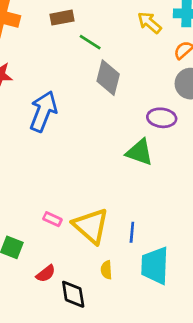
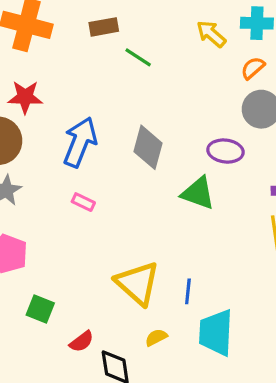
gray diamond: (108, 78) -> (148, 147), moved
pink rectangle: (52, 219) -> (83, 202), moved
yellow semicircle: (106, 270) -> (156, 337), turned 66

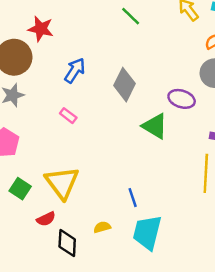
blue arrow: (80, 142) -> (75, 70), size x0.7
yellow triangle: (137, 283) -> (62, 183), moved
blue line: (188, 291) -> (133, 198), turned -36

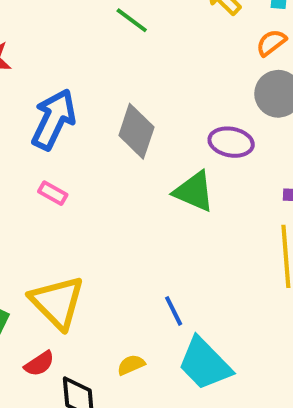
blue arrow: (75, 70) -> (54, 119), size x1.4
cyan trapezoid: (147, 232) -> (205, 364), turned -51

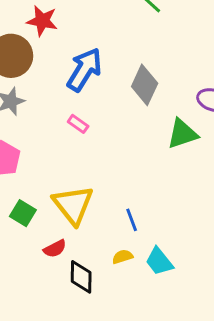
green triangle: (194, 191) -> (182, 134), turned -48
blue line: (174, 311) -> (132, 220), moved
cyan trapezoid: (205, 364) -> (159, 261), moved, size x0.7

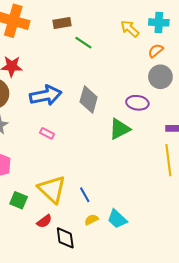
blue arrow: (84, 70) -> (46, 95), turned 56
blue line: (132, 220) -> (85, 195), moved

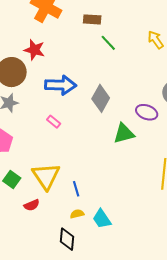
black diamond: (65, 238) -> (67, 239), moved

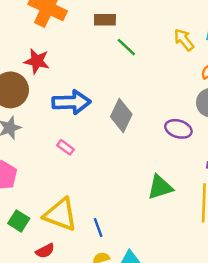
green triangle: (124, 133) -> (160, 187), moved
yellow triangle: (46, 176) -> (60, 214), turned -32

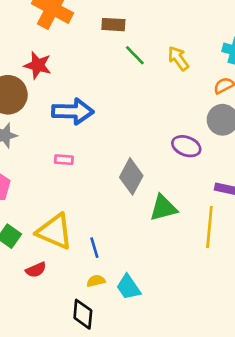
yellow arrow: (184, 40) -> (178, 58), moved
gray diamond: (121, 115) -> (131, 176), moved
pink rectangle: (66, 147) -> (64, 160), turned -35

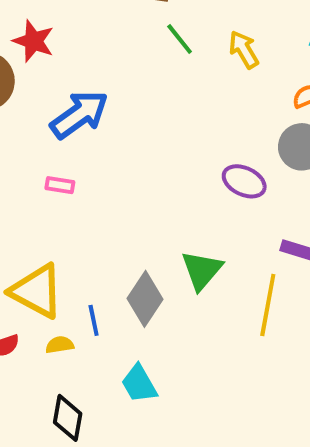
blue arrow: (73, 111) -> (79, 114), turned -42
gray diamond: (131, 176) -> (145, 299), moved
green triangle: (163, 208) -> (202, 270), turned -40
yellow semicircle: (96, 281) -> (60, 345), moved

